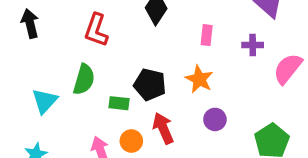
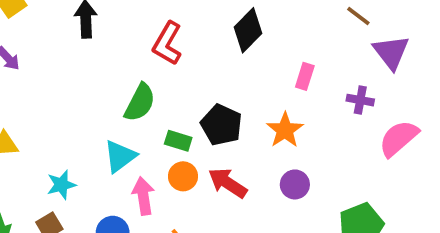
cyan triangle: (45, 101) -> (120, 156), moved
red arrow: (163, 128) -> (228, 183), turned -44
orange circle: (131, 141) -> (183, 176), moved

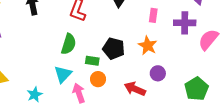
purple cross: (360, 100) -> (185, 23), size x1.5
red arrow: (228, 183) -> (135, 89), moved

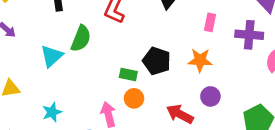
green semicircle: (69, 44) -> (81, 38), moved
orange star: (148, 46) -> (200, 60), turned -30
cyan triangle: (63, 74) -> (52, 56), moved

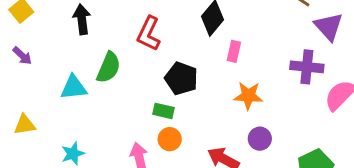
pink rectangle: (210, 22) -> (234, 51), moved
cyan triangle: (52, 56) -> (74, 87), turned 35
black pentagon: (157, 61) -> (181, 78), moved

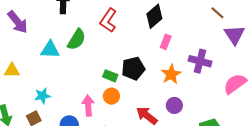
purple arrow: (22, 56) -> (18, 22), size x1.6
purple cross: (307, 67) -> (200, 61), moved
black pentagon: (181, 78) -> (133, 68), moved, turned 30
orange star: (248, 96) -> (171, 74), turned 30

